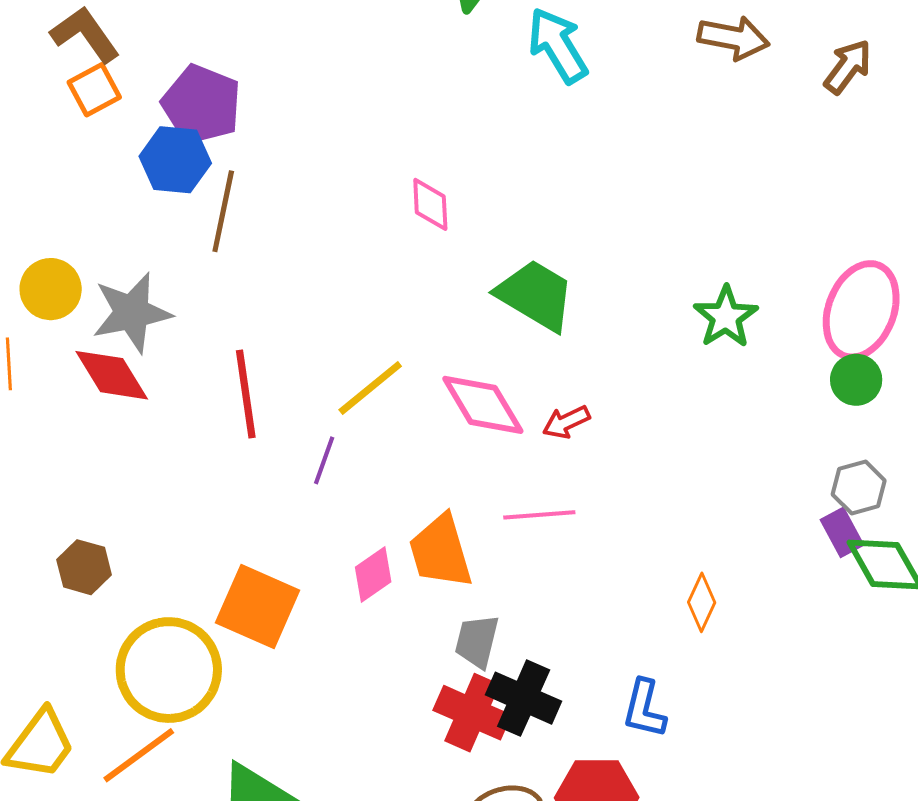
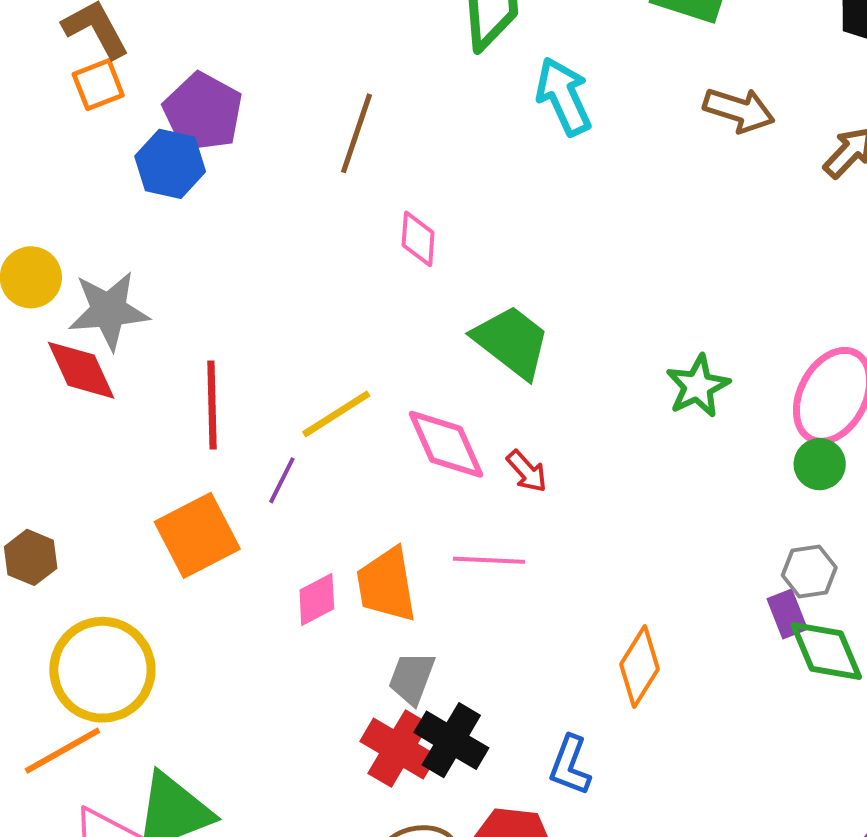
brown line: (223, 211) -> (356, 133), moved
red arrow: (566, 422) -> (527, 471), turned -114
orange diamond: (702, 602) -> (640, 667), size x1.4
orange square: (258, 607) -> (197, 535), moved, turned 32

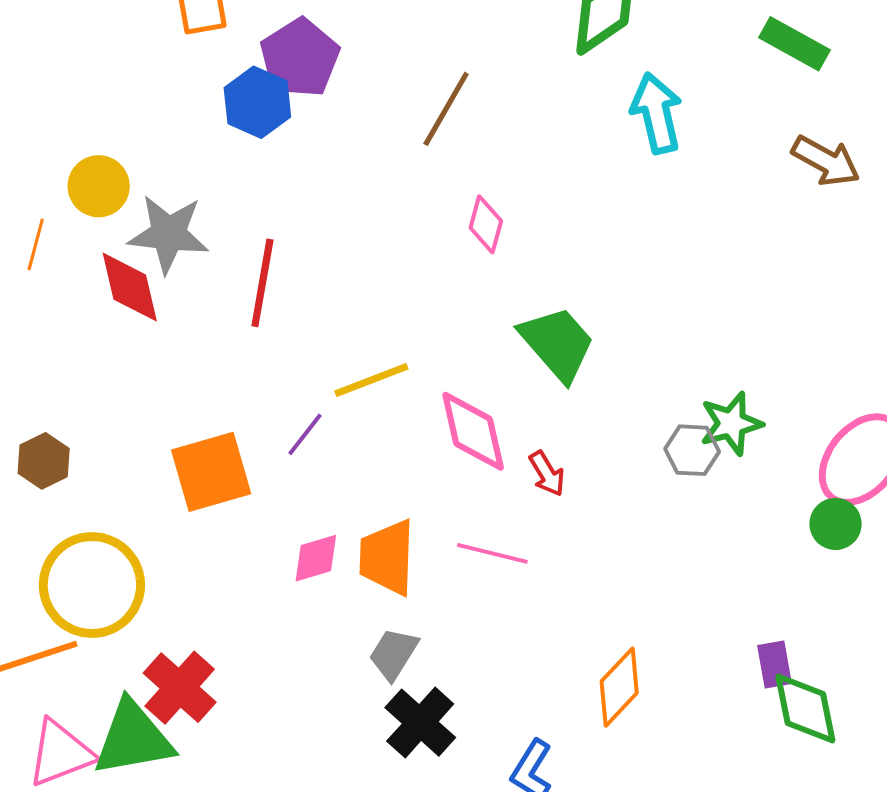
red line: (212, 405) -> (262, 283), moved
gray hexagon: (809, 571) -> (692, 450), moved
red cross: (398, 749) -> (180, 688), moved

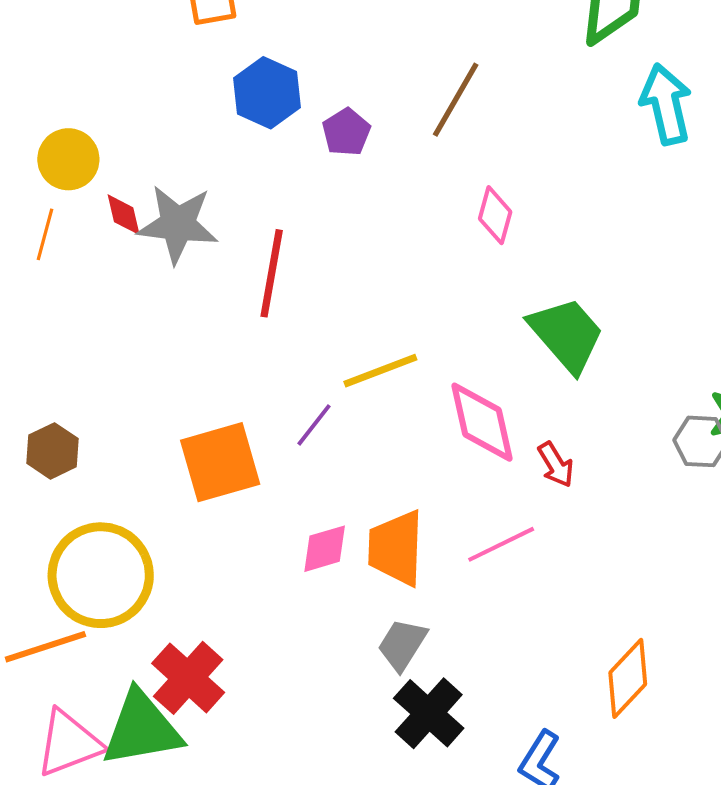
purple pentagon: (300, 58) -> (346, 132), moved, size x0.6
yellow circle: (99, 186) -> (68, 159), moved
red diamond: (130, 287) -> (124, 215), moved, size x0.6
pink line: (492, 553) -> (501, 544), turned -40

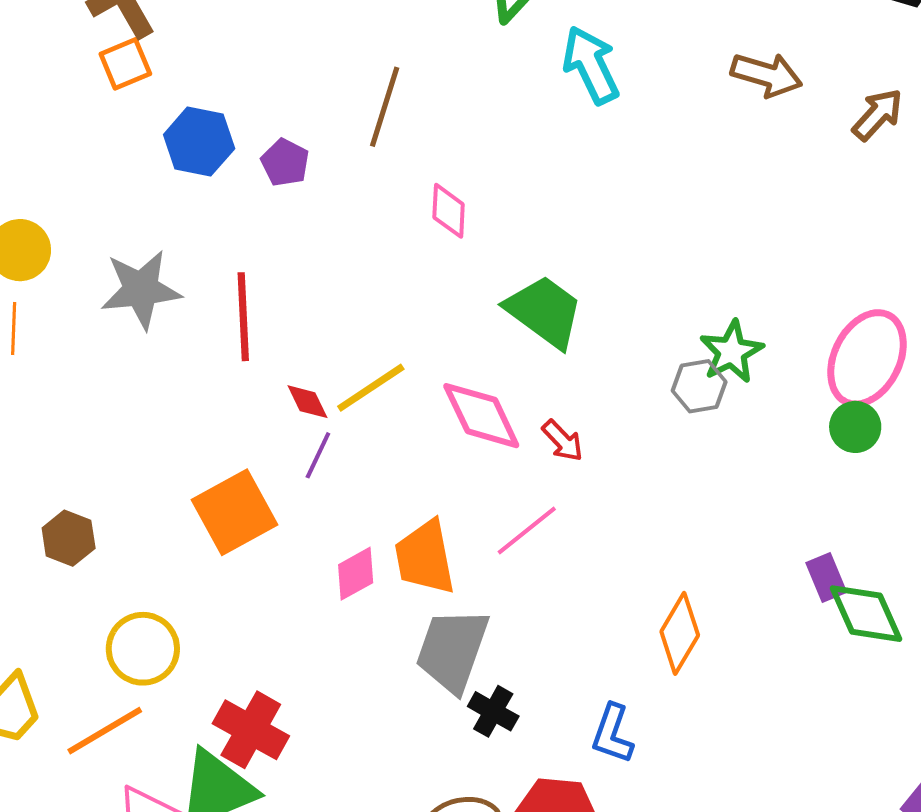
red diamond: (124, 215) -> (307, 402), moved
yellow circle: (101, 575) -> (143, 649), size x0.7
gray trapezoid: (402, 645) -> (452, 650), size x1.6
black cross: (429, 713) -> (493, 711), size x0.7

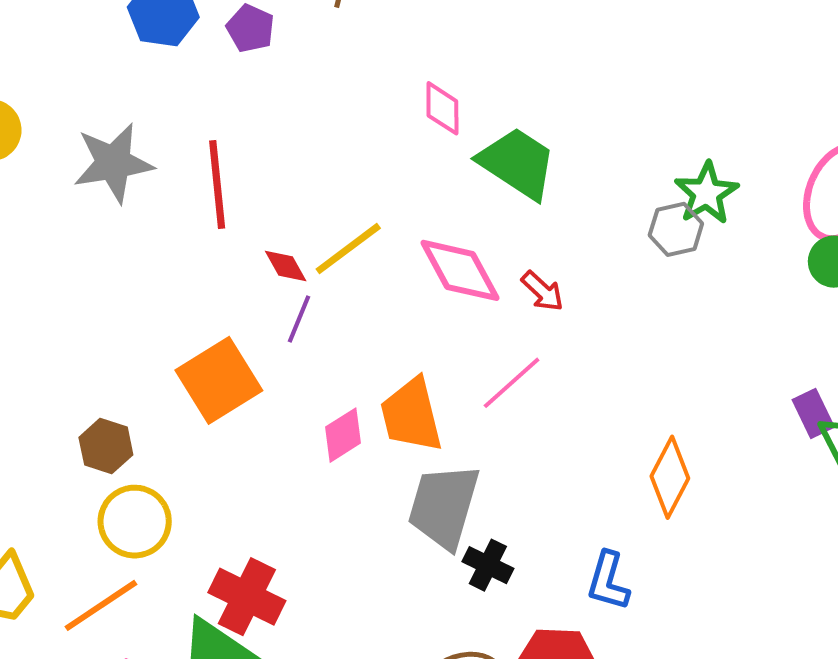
pink diamond: (449, 211) -> (442, 108), moved
brown hexagon: (69, 538) -> (106, 446), moved

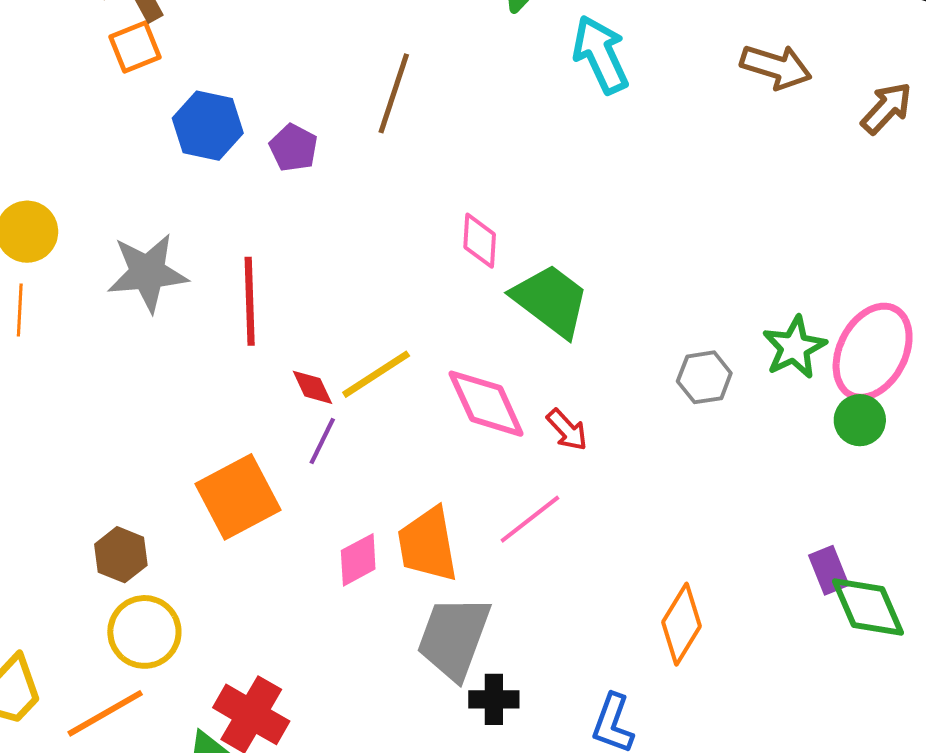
green star: (706, 193) -> (794, 347), moved
black cross: (488, 565) -> (494, 699), turned -30

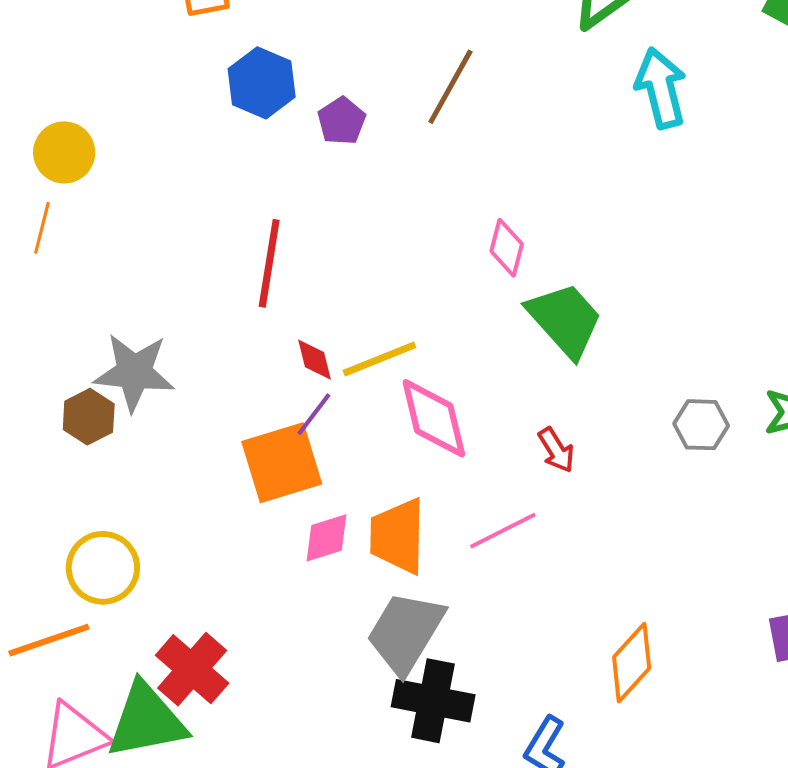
gray star: (148, 273) -> (134, 372), moved
pink diamond: (486, 404) -> (434, 418), moved
orange square: (238, 497) -> (282, 463), moved
brown hexagon: (121, 555) -> (89, 417), moved
black cross: (494, 699) -> (433, 701), size x1.6

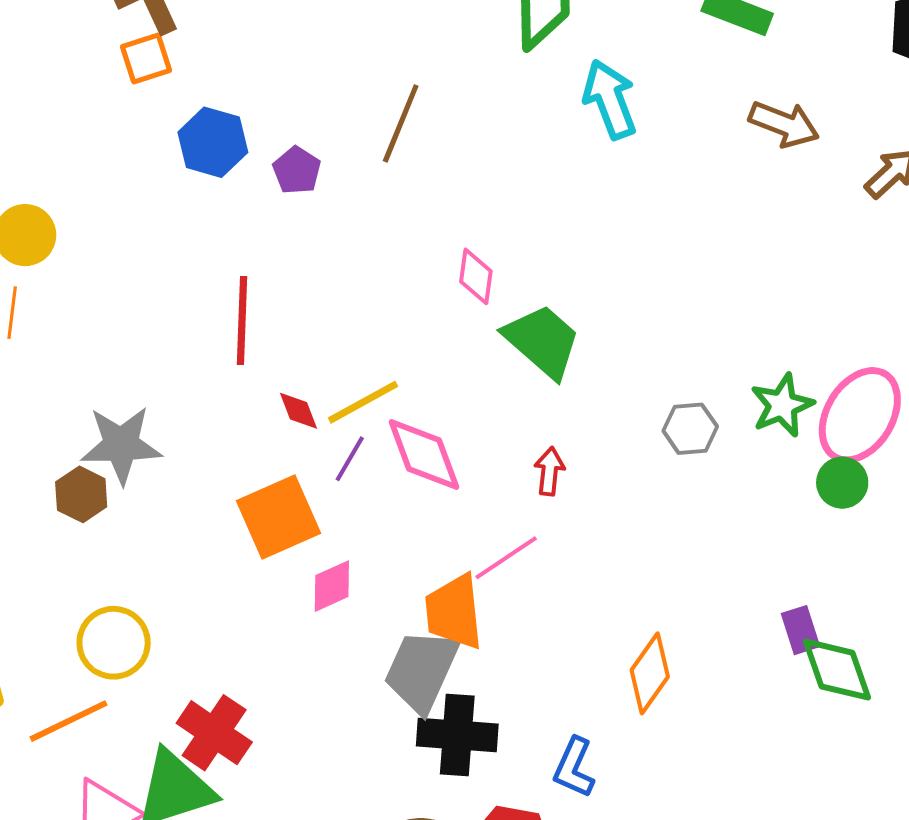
purple line: (314, 414) -> (350, 459), moved
red arrow: (556, 450) -> (549, 471), turned -135
orange trapezoid: (398, 536) -> (454, 612), moved

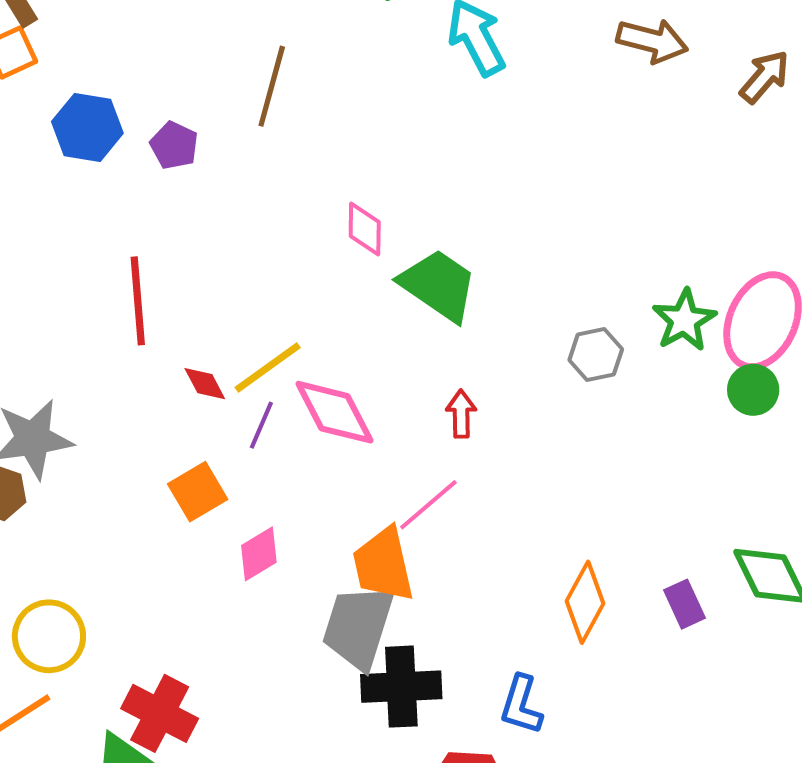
orange square: (278, 517) -> (198, 492), size x0.7
purple rectangle: (801, 630) -> (684, 604), moved

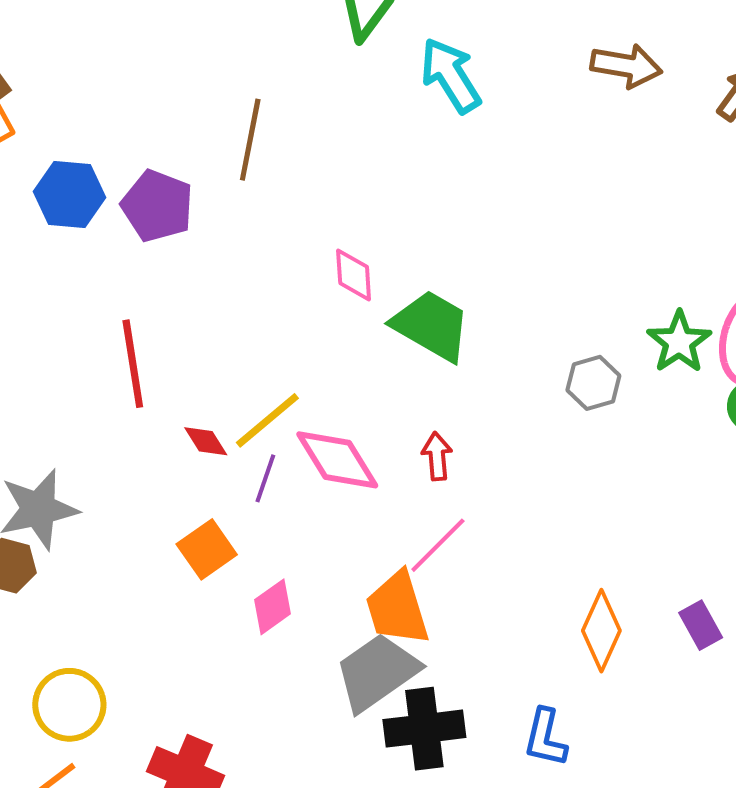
purple pentagon: (174, 145) -> (157, 206), size x1.5
red arrow: (461, 414) -> (437, 456), moved
gray trapezoid: (358, 627) -> (377, 672), turned 42

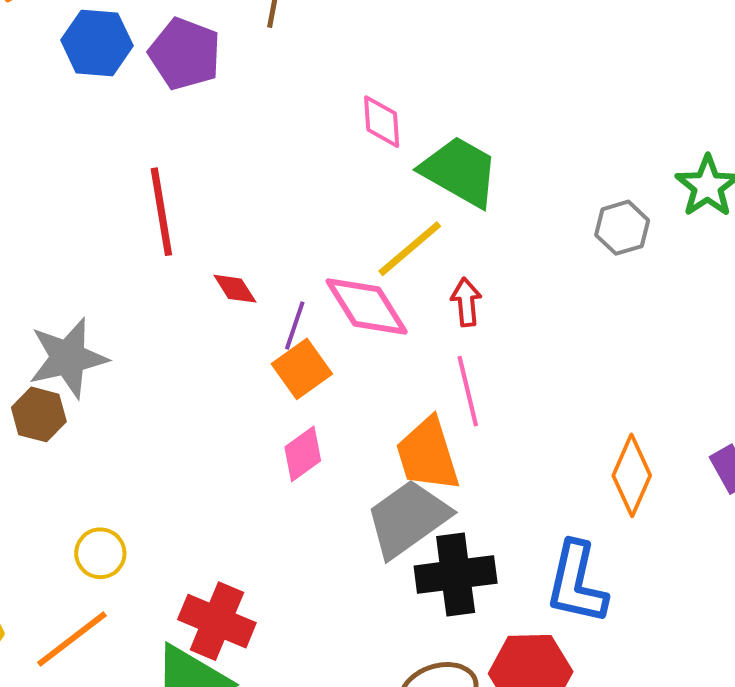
yellow line: (267, 420) -> (410, 249), moved
pink line: (438, 545) -> (468, 391), turned -58
orange square: (207, 549) -> (302, 369), moved
yellow circle: (69, 705) -> (100, 553), size x0.7
blue L-shape: (545, 738) -> (577, 583), size x1.4

